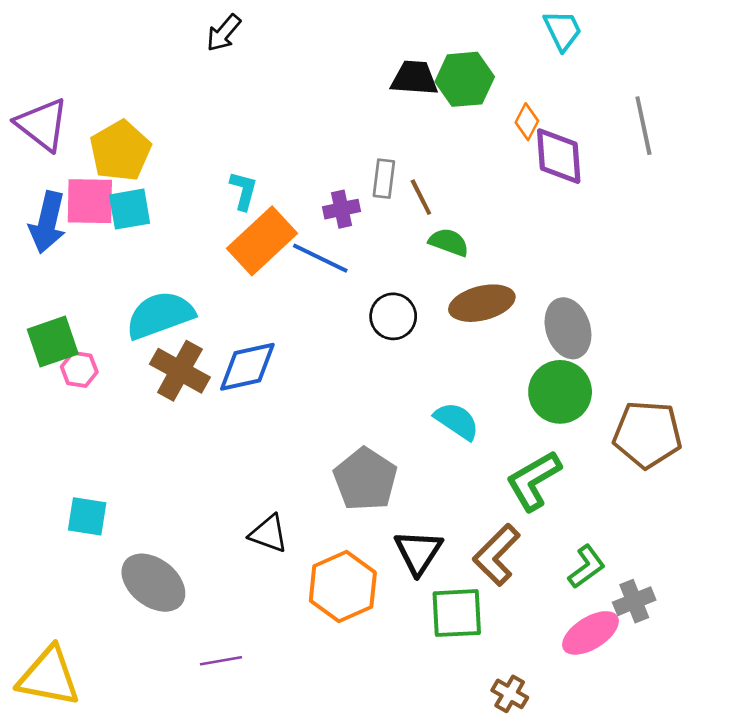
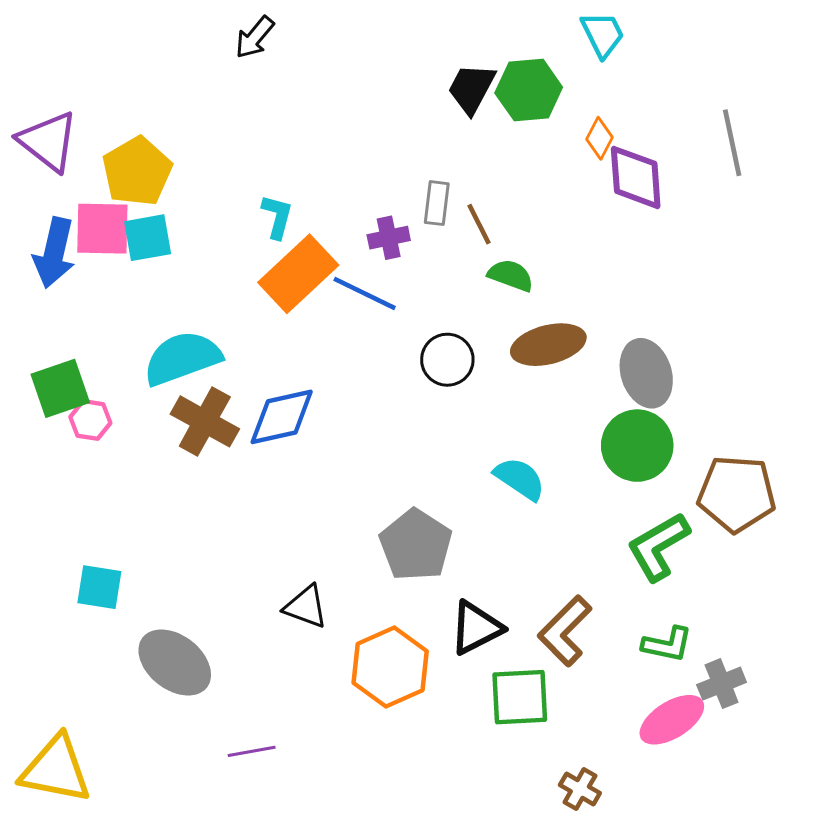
cyan trapezoid: (563, 30) -> (603, 34), moved
black trapezoid: (414, 78) -> (471, 89), turned -66
green L-shape: (534, 481) -> (658, 546), moved
black triangle: (418, 552) -> (476, 628), turned 30
green L-shape: (587, 567) -> (667, 644), turned 48

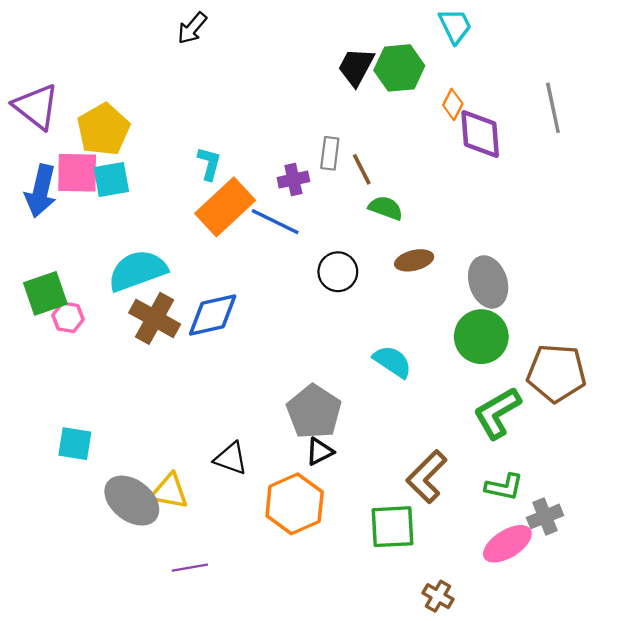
brown ellipse: (548, 345) -> (414, 260), size x0.7
black triangle: (476, 628) -> (320, 452), moved, size x0.7
yellow triangle: (56, 769) -> (169, 491), moved, size x0.7

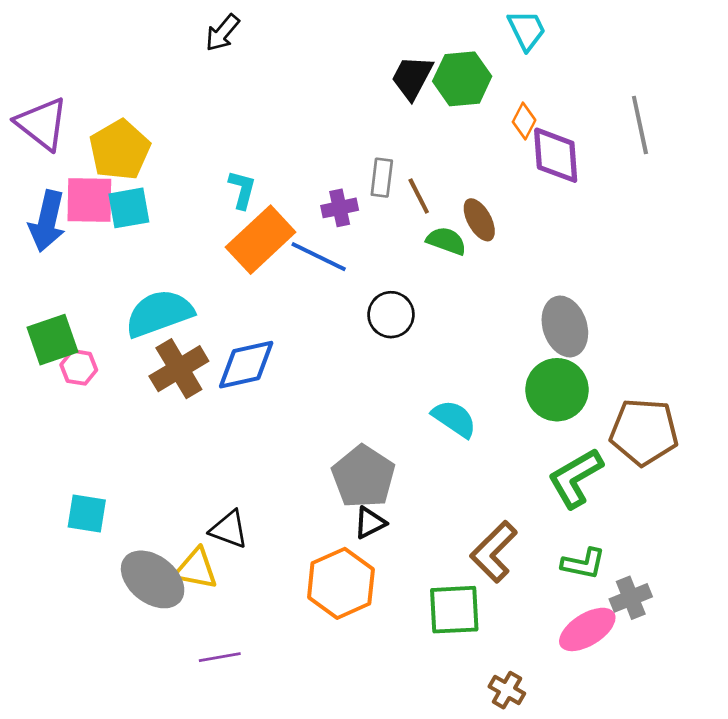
brown ellipse: (414, 260) -> (479, 220), moved, turned 75
brown cross: (155, 318) -> (179, 369), turned 30
black triangle: (231, 458) -> (229, 529), moved

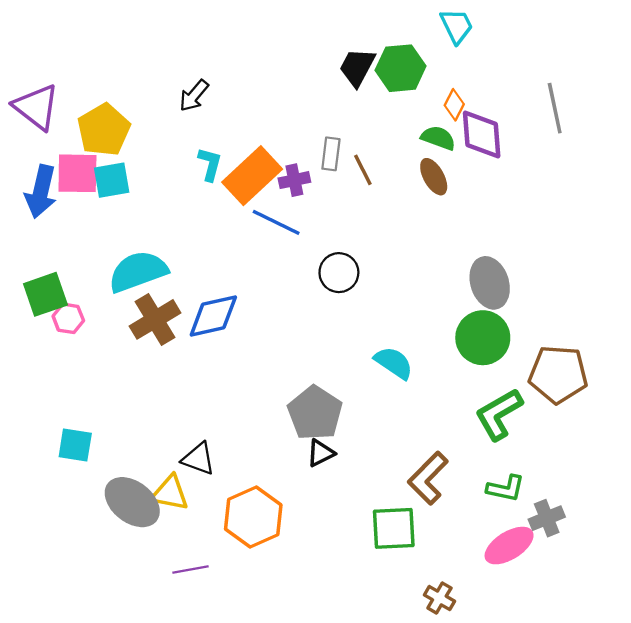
black arrow: (222, 33) -> (194, 96), moved
brown ellipse: (479, 220) -> (434, 177), moved
orange rectangle: (261, 240) -> (252, 176), moved
green semicircle: (446, 241) -> (438, 138), moved
orange hexagon: (341, 583) -> (253, 517), moved

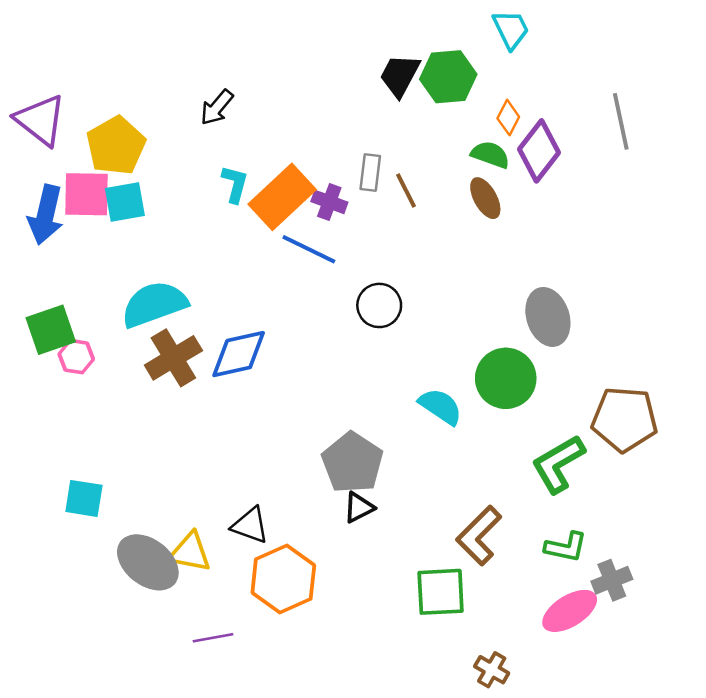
purple diamond: (482, 134) -> (539, 151), turned 42
purple cross: (294, 180) -> (329, 202), turned 32
green circle: (483, 338) -> (506, 378), moved
black triangle: (198, 459) -> (250, 525), moved

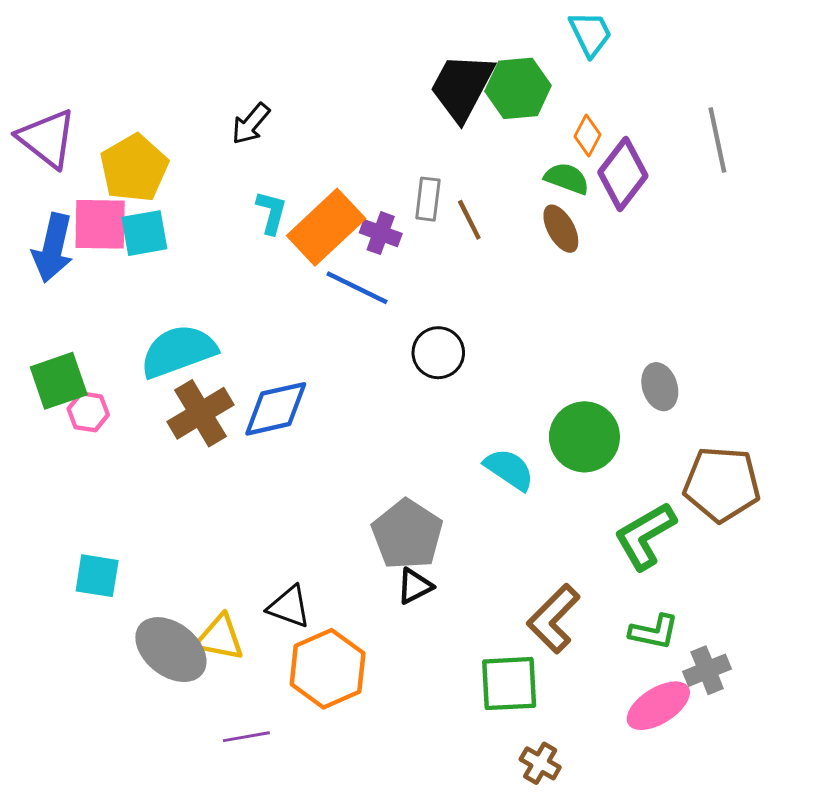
black trapezoid: (400, 75) -> (462, 87), size x1.4
gray ellipse: (548, 317) -> (660, 387), moved, size x0.7
brown cross: (492, 670) -> (540, 763), moved

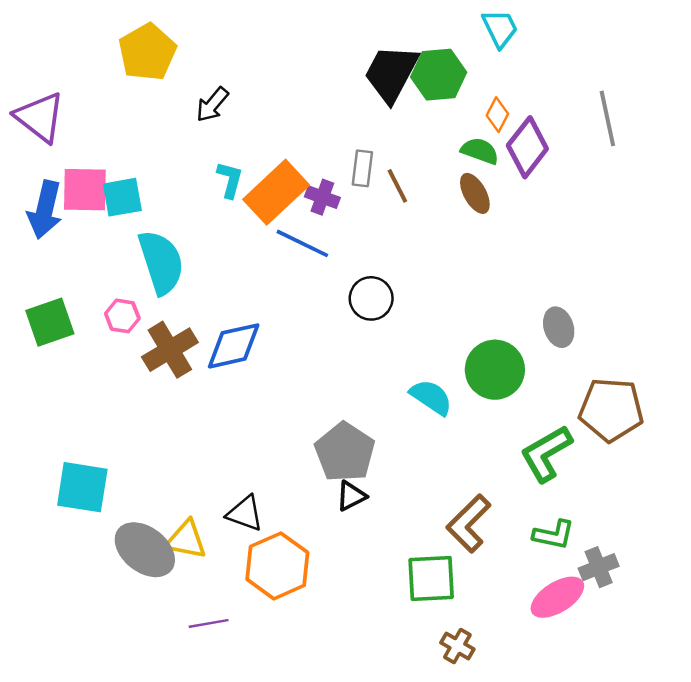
yellow pentagon: (134, 168) -> (147, 52), moved
cyan semicircle: (178, 351) -> (161, 262), moved, turned 92
pink hexagon: (88, 412) -> (122, 316), moved
cyan square: (97, 576) -> (82, 487), size x1.4

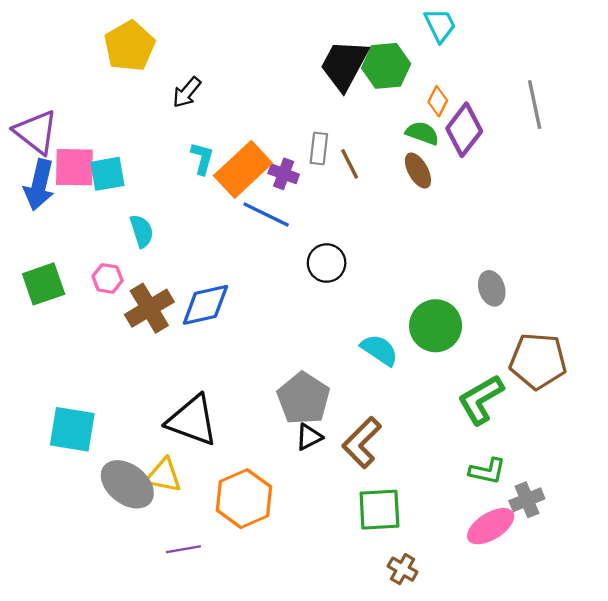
purple triangle: (40, 117) -> (36, 132), moved
cyan semicircle: (161, 262) -> (142, 231), size x0.6
black triangle: (245, 513) -> (192, 420), moved, size x1.6
brown L-shape: (469, 523) -> (362, 442), moved

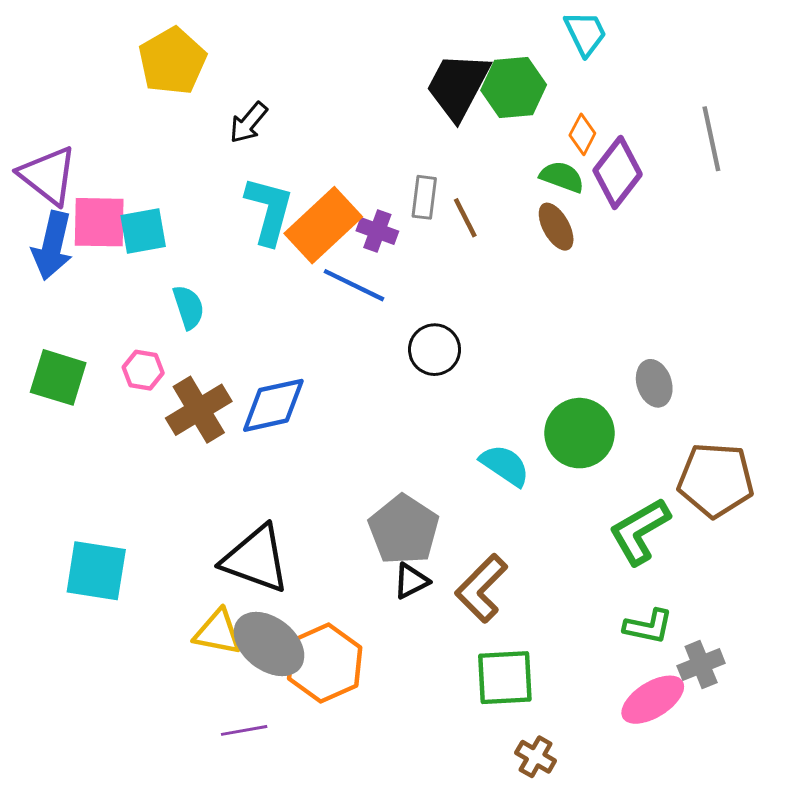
cyan L-shape: (202, 158) -> (269, 210), size x1.6
green square: (44, 284) -> (58, 377), turned 36
gray ellipse: (127, 484) -> (269, 644), moved

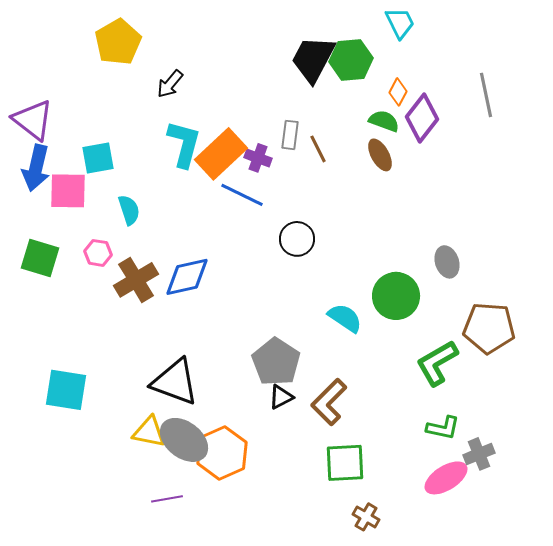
pink square: (99, 222) -> (68, 191), moved

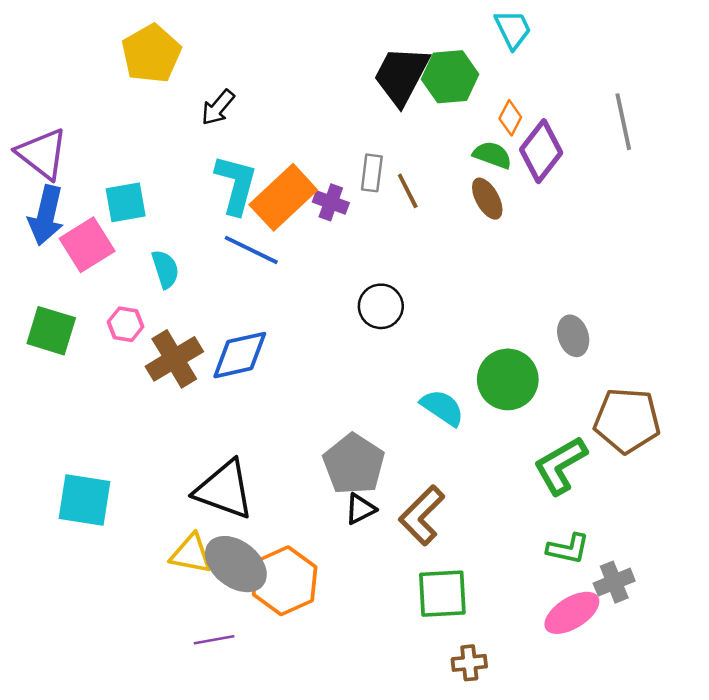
pink square: (68, 191) -> (87, 245), turned -33
blue line: (242, 195) -> (251, 250), moved
brown cross: (366, 517) -> (469, 663), turned -36

